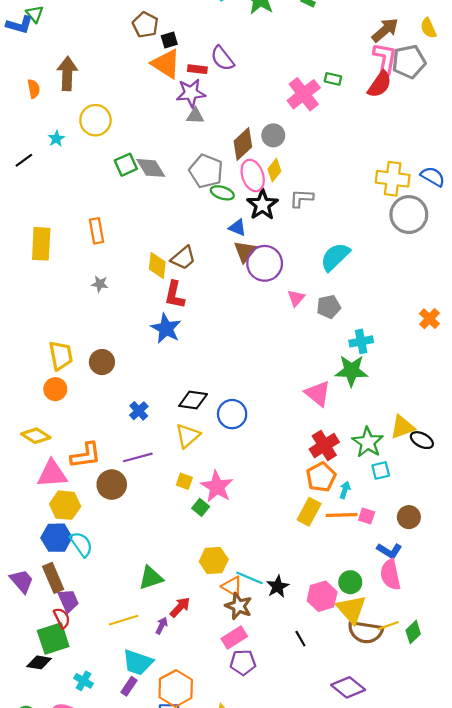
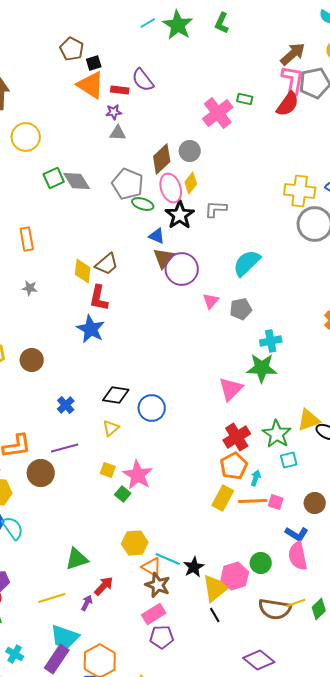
purple star: (191, 93) -> (114, 112), size x0.6
pink triangle: (318, 393) -> (231, 389), turned 36
yellow triangle: (188, 436) -> (111, 428), size x0.7
yellow triangle: (351, 609) -> (216, 588), moved, turned 32
purple rectangle: (129, 686) -> (57, 659), size x1.6

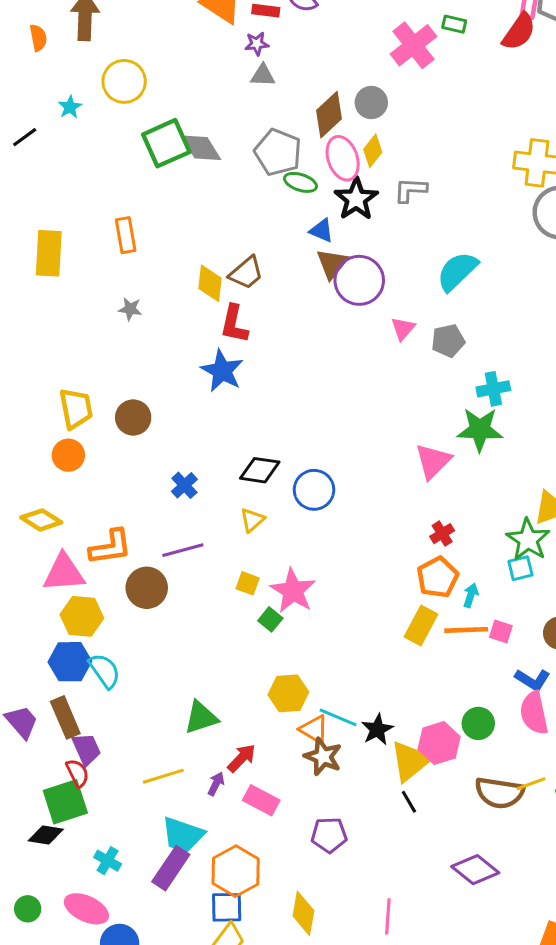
green square: (54, 178) -> (166, 143), size x1.5
green star: (277, 434) -> (528, 540), moved
red cross: (237, 437) -> (442, 534), size x0.6
pink rectangle: (154, 614) -> (261, 800), moved, turned 60

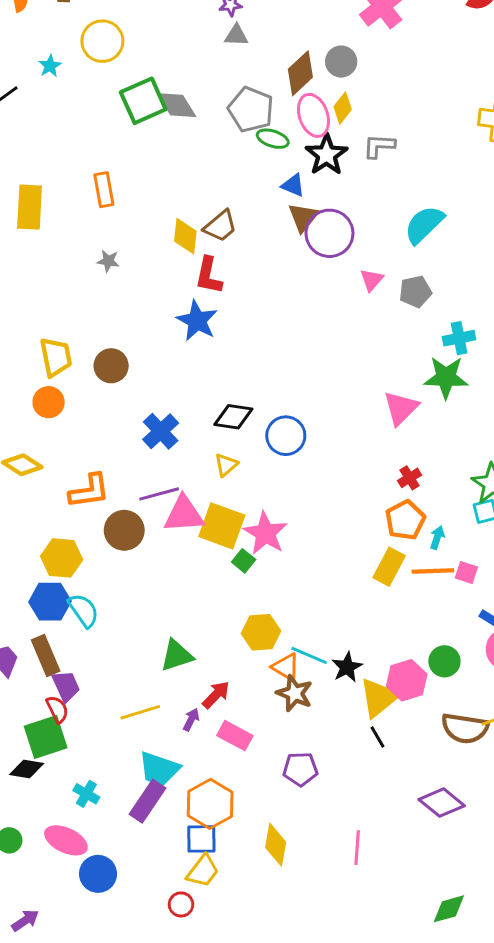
blue cross: (184, 485) -> (161, 431), size x1.4
pink triangle: (64, 573) -> (184, 514), moved
yellow square: (248, 583) -> (222, 526), size x2.0

